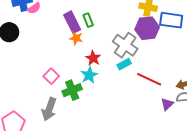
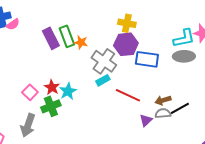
green rectangle: (88, 20) -> (67, 36), size x1.5
blue rectangle: (171, 20) -> (147, 59), moved
orange star: (76, 38) -> (81, 42), moved
red star: (93, 58) -> (52, 87), moved

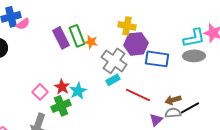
yellow cross: (127, 23) -> (127, 26), moved

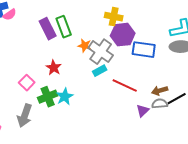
orange star: (91, 42) -> (85, 46), moved
red star: (62, 87) -> (54, 68), moved
cyan star: (78, 91) -> (65, 97), moved

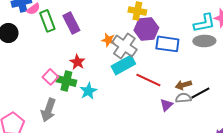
green rectangle: (64, 27) -> (47, 21), moved
cyan rectangle: (100, 71) -> (123, 65), size x1.6
green cross: (48, 97) -> (66, 81), moved, turned 36

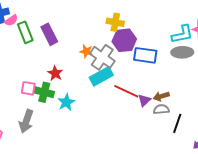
pink square: (50, 77) -> (28, 88), turned -35
black line: (200, 93) -> (177, 123), moved, turned -42
purple triangle: (166, 105) -> (144, 100), moved

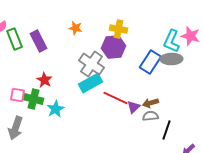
yellow cross: (115, 22) -> (118, 29), moved
cyan L-shape: (182, 34) -> (171, 41), turned 125
orange star: (86, 51) -> (75, 28), moved
blue rectangle: (145, 55) -> (150, 62), moved, turned -65

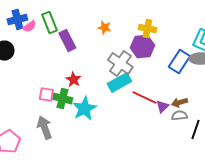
green rectangle: (14, 39) -> (49, 22), moved
cyan star: (55, 109) -> (84, 108), size x1.4
gray arrow: (15, 128) -> (44, 128), turned 140

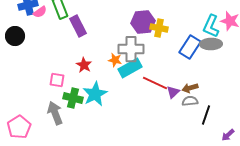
orange star: (104, 28) -> (115, 60), moved
yellow cross: (147, 28) -> (159, 28), moved
purple hexagon: (142, 46) -> (143, 22), moved
gray cross: (120, 64) -> (131, 49), turned -35
green cross: (62, 98) -> (73, 98), moved

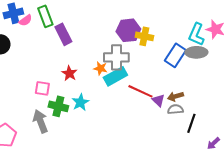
purple triangle: (173, 92) -> (158, 100), turned -32
cyan star: (95, 94) -> (80, 102), size x0.7

